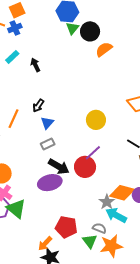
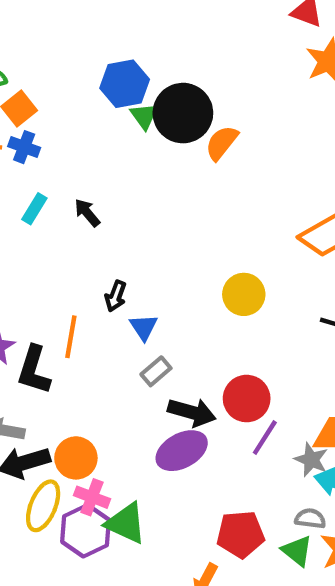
blue cross: (15, 28) -> (24, 147), turned -32
black circle: (90, 31) -> (183, 113), size x1.4
purple line: (93, 153) -> (265, 437), moved

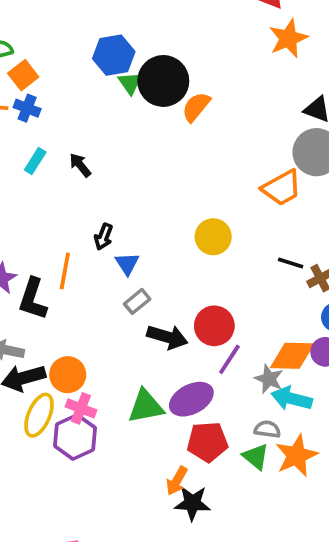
purple ellipse: (182, 451) -> (191, 399), moved
green triangle: (126, 523) -> (146, 406), moved, turned -36

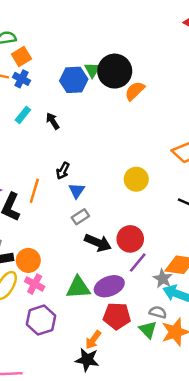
blue hexagon: (114, 55) -> (74, 80), moved
purple hexagon: (75, 437) -> (41, 320), moved
black star: (192, 503) -> (87, 360), moved

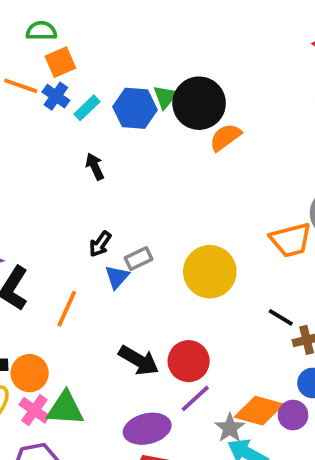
cyan rectangle: (23, 115) -> (87, 108), moved
yellow circle: (136, 179) -> (210, 272), size x1.4
orange line: (34, 191) -> (67, 309), moved
gray rectangle: (80, 217) -> (139, 259), moved
green triangle: (78, 288) -> (65, 408), moved

